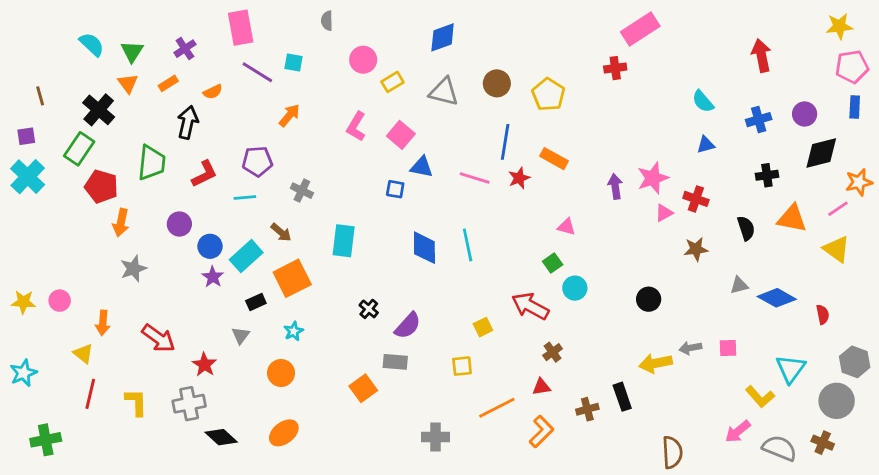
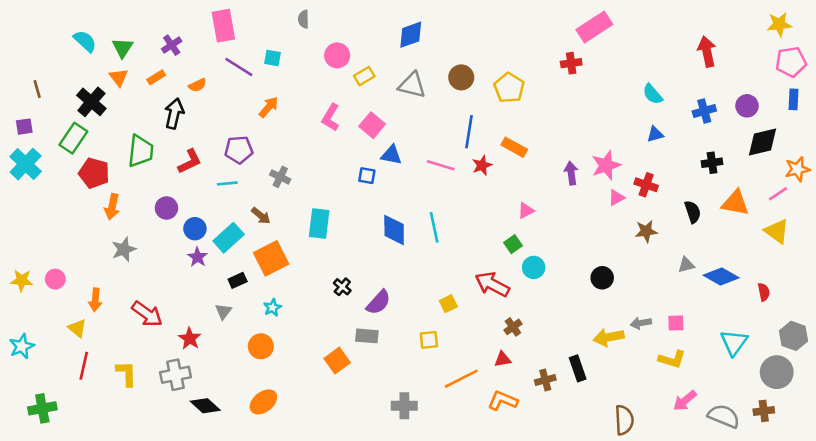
pink triangle: (566, 227) -> (526, 211), turned -42
yellow L-shape: (760, 397) -> (672, 359), moved, turned -32
orange L-shape: (541, 431) -> (503, 401), turned -112
brown cross: (823, 443) -> (764, 411), turned -30

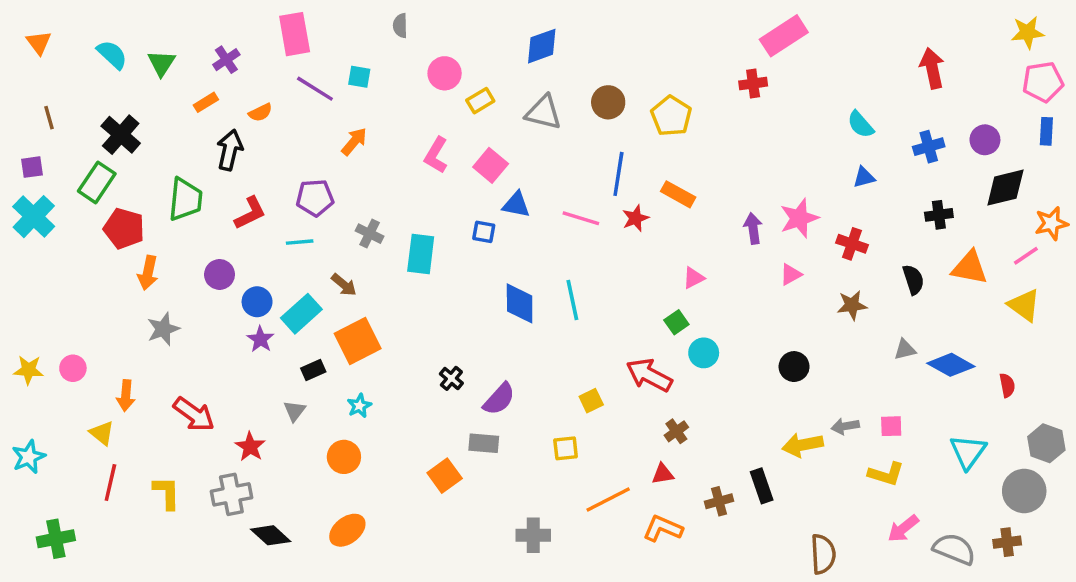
orange triangle: (119, 77) -> (39, 43), moved
pink triangle: (616, 198) -> (791, 274), moved
cyan rectangle: (319, 223) -> (421, 254), moved

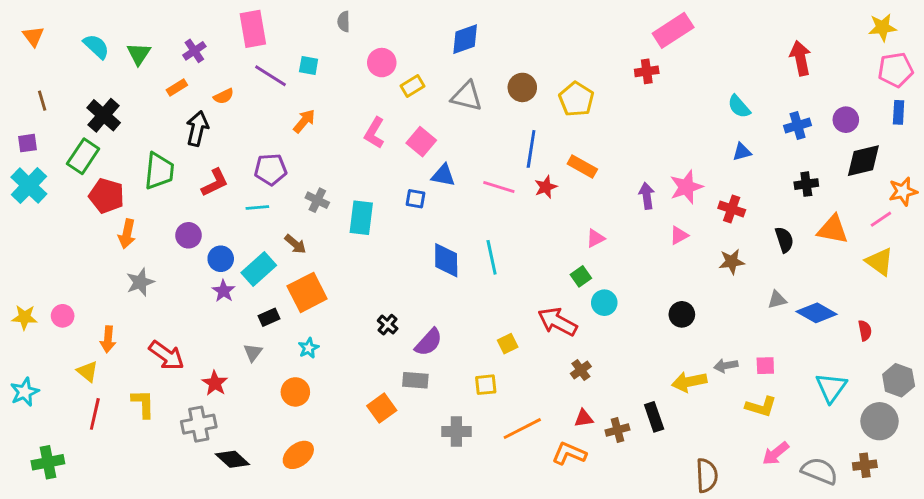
red triangle: (663, 474) -> (584, 418), moved
yellow L-shape: (167, 493) -> (143, 404), moved
gray cross: (533, 535) -> (456, 431), moved

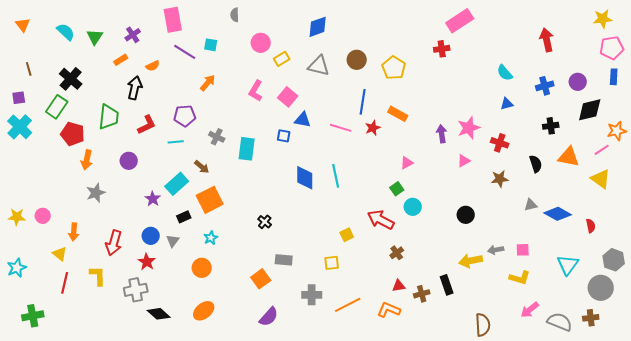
blue circle: (221, 259) -> (151, 236), moved
purple semicircle: (429, 342) -> (269, 317), moved
red arrow: (167, 355) -> (114, 243), turned 70
orange line: (522, 429) -> (348, 305), moved

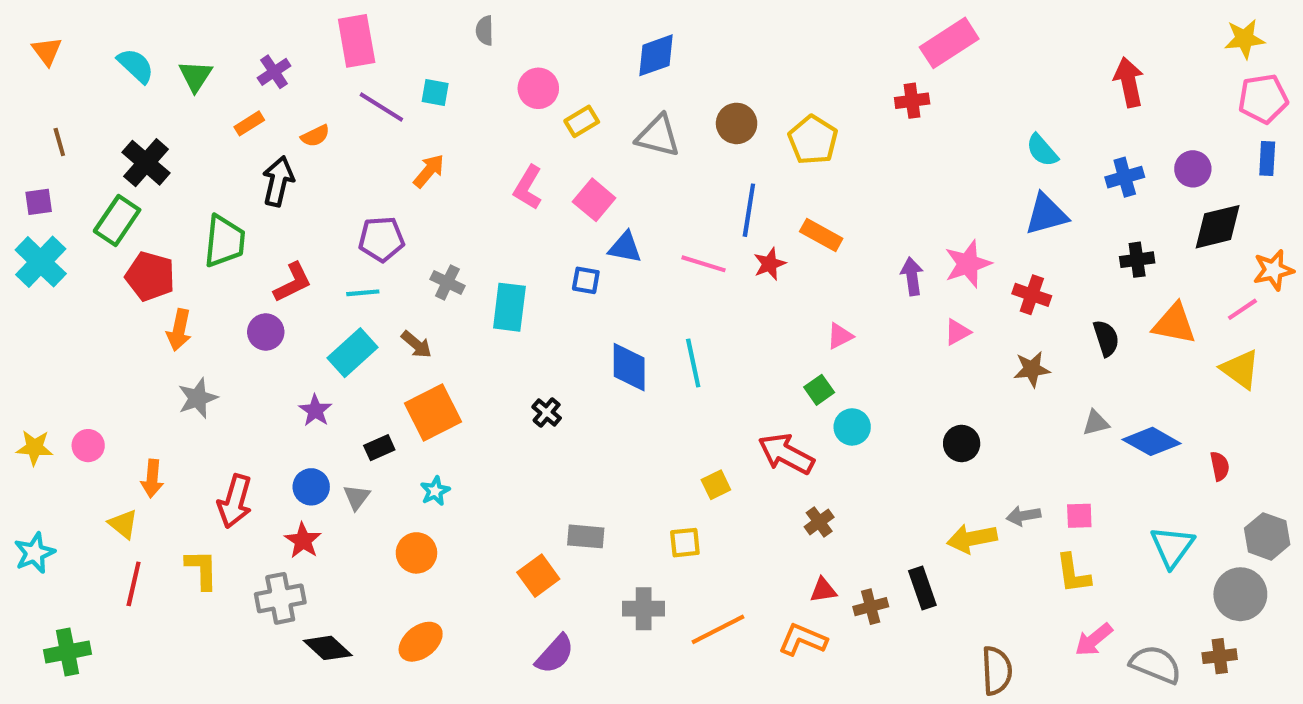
blue triangle: (507, 104) -> (1046, 214), size x1.6
red L-shape: (147, 125) -> (293, 282), moved
cyan rectangle: (177, 184) -> (352, 353), moved
black cross: (265, 222) -> (547, 413), moved
yellow L-shape: (520, 278) -> (1073, 574), turned 65

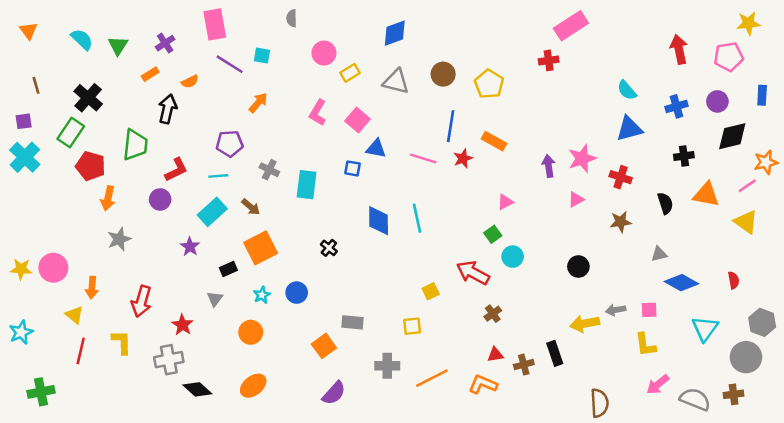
pink pentagon: (1263, 99) -> (729, 57), moved
blue diamond: (1152, 441) -> (681, 283), moved
pink circle: (88, 446) -> (53, 268), size x1.5
blue circle: (311, 487) -> (297, 293), moved

